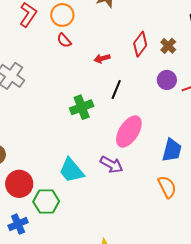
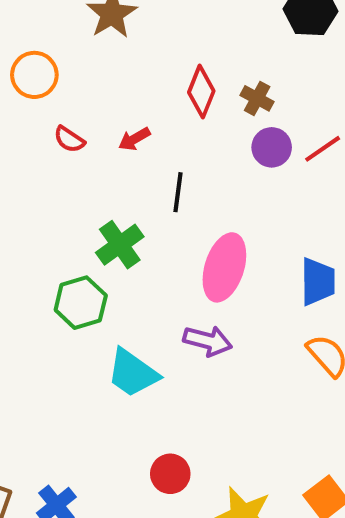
red semicircle: (64, 40) -> (69, 139), moved
brown cross: (168, 46) -> (257, 98), moved
red circle: (19, 184) -> (170, 474), moved, size x0.7
green hexagon: (46, 201) -> (81, 303), moved

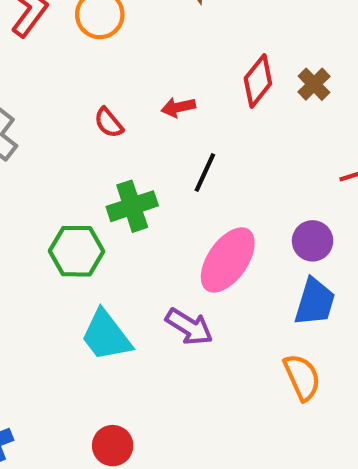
brown cross: (257, 98) -> (314, 84), moved
red semicircle: (69, 139) -> (109, 123), moved
purple circle: (272, 147) -> (313, 241), moved

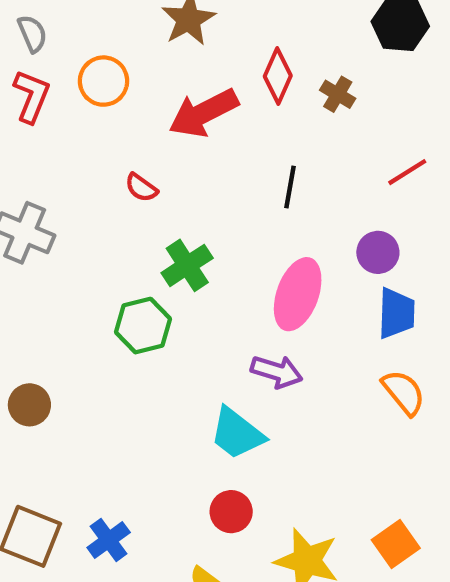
red diamond: (258, 81) -> (278, 76), moved
red arrow: (178, 107) -> (203, 113), moved, size x2.0
black line: (205, 172) -> (290, 187), moved
cyan trapezoid: (106, 336) -> (237, 433), moved

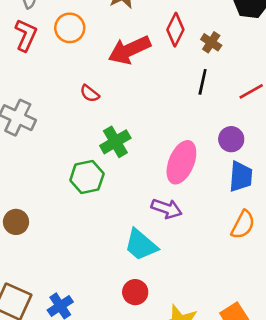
black line: (290, 187) -> (203, 82), moved
orange semicircle: (404, 392) -> (243, 225), turned 64

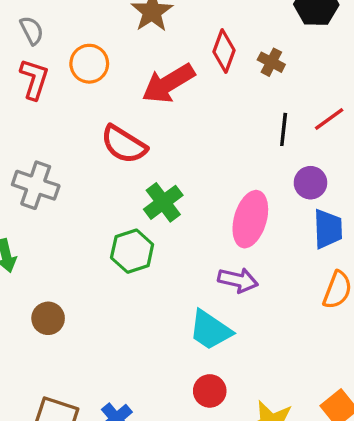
black line: (203, 82) -> (284, 129), moved
red semicircle: (90, 93) -> (124, 144), size x1.8

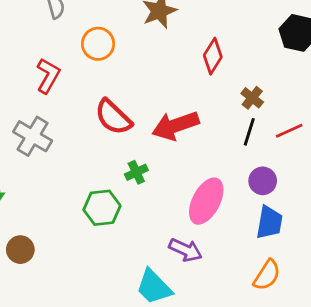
brown cross: (271, 62) -> (252, 98), moved
red L-shape: (34, 79) -> (48, 76), moved
red arrow: (168, 83) -> (175, 126), moved
green cross: (163, 202) -> (136, 172), size x0.7

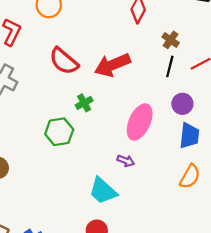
purple arrow: (185, 250) -> (126, 161), size x0.7

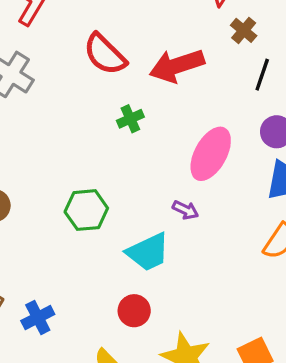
brown cross: (171, 40) -> (244, 30), moved
green hexagon: (59, 132) -> (86, 210), moved
cyan trapezoid: (103, 191) -> (148, 252), turned -72

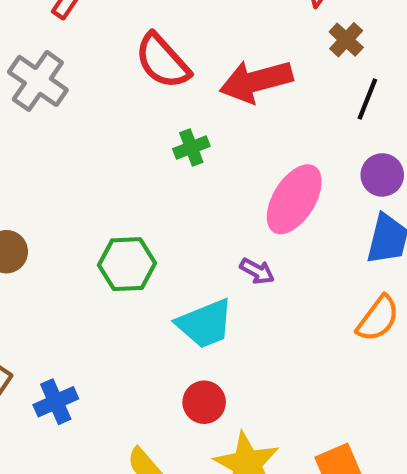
red circle: (134, 311) -> (204, 402), moved

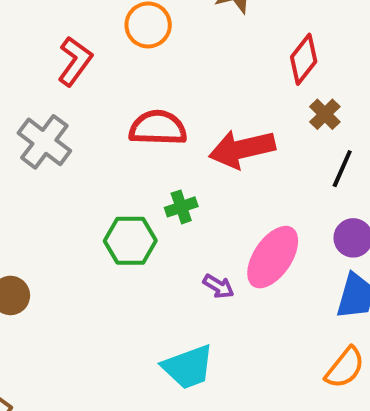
red semicircle: (162, 61) -> (158, 128), turned 132
green hexagon: (127, 264) -> (130, 241), moved
purple arrow: (257, 271) -> (218, 286), moved

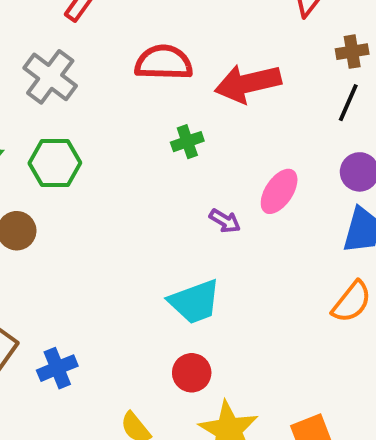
brown cross: (325, 114) -> (352, 52), moved, turned 36
green hexagon: (130, 241) -> (55, 163), moved
pink ellipse: (273, 257) -> (279, 191), size x0.7

